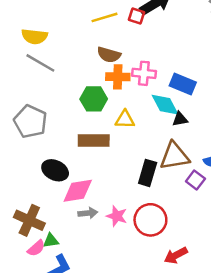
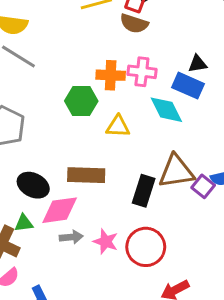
brown semicircle: (109, 55) -> (134, 24), moved
black triangle: (180, 119) -> (198, 64), moved
brown rectangle: (94, 141) -> (86, 175), moved
purple square: (195, 180) -> (203, 186), moved
green triangle: (51, 241) -> (24, 223), moved

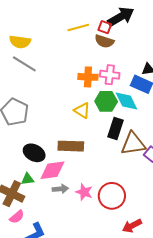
green hexagon: (81, 101) -> (106, 101), moved
yellow triangle: (118, 126) -> (82, 110), moved, turned 30
black rectangle: (144, 191) -> (116, 128), moved

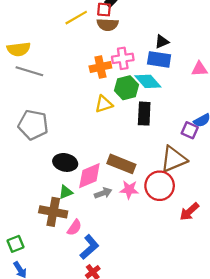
yellow triangle: (82, 110) -> (104, 104), turned -36
brown triangle: (133, 144) -> (174, 159), moved
brown rectangle: (71, 146) -> (121, 164), moved, turned 35
pink semicircle: (17, 217) -> (74, 228), moved

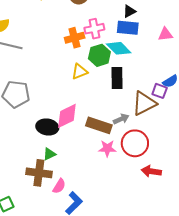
brown triangle: (174, 159) -> (144, 103), moved
pink diamond: (89, 176) -> (67, 116), moved
gray arrow: (103, 193) -> (121, 119), moved
red arrow: (189, 212) -> (151, 171), moved, turned 54

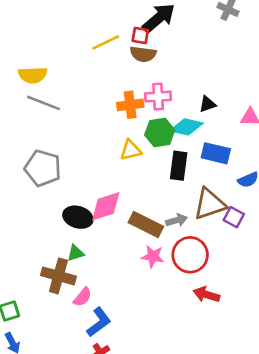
black triangle: (129, 11) -> (207, 104), moved
blue rectangle: (128, 28) -> (216, 153), moved
cyan diamond: (119, 48) -> (186, 127), turned -40
purple square: (160, 91) -> (234, 217), moved

